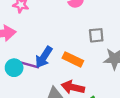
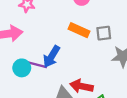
orange rectangle: (73, 59) -> (79, 30), moved

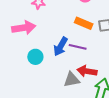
purple line: (37, 65) -> (78, 47), moved

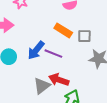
gray triangle: (72, 80) -> (42, 86), turned -36

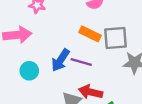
gray square: (84, 36) -> (116, 38), size x1.5

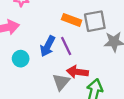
purple line: (81, 62) -> (66, 46), turned 54

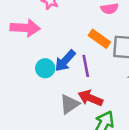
cyan circle: (21, 59) -> (45, 68), moved

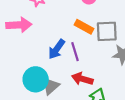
cyan circle: (45, 68) -> (36, 79), moved, size x1.5
gray triangle: (69, 104) -> (51, 86), moved

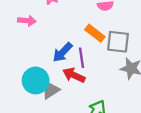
pink arrow: (19, 25) -> (27, 21), size x0.7
red arrow: (82, 79) -> (74, 75), moved

